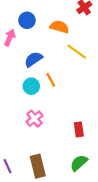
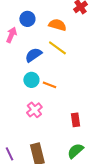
yellow line: (77, 52) -> (57, 48), moved
orange line: (51, 80) -> (49, 85), moved, turned -40

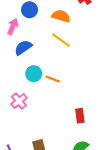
blue semicircle: (33, 55) -> (23, 47), moved
pink cross: (34, 110) -> (19, 101), moved

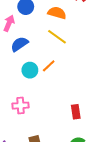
orange line: (53, 79) -> (49, 66), moved, turned -64
pink cross: (19, 101) -> (21, 106), moved, turned 35

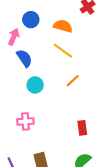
blue semicircle: (19, 44) -> (24, 58), turned 90
orange line: (49, 66) -> (73, 81), moved

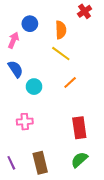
orange semicircle: (63, 26) -> (61, 30), turned 72
blue semicircle: (24, 58) -> (15, 69), moved
red rectangle: (82, 128) -> (79, 128), size x1.5

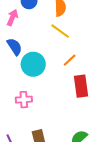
cyan circle: (34, 87) -> (33, 64), size x1.5
red rectangle: (79, 128) -> (81, 86), moved

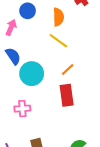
red rectangle: (81, 86) -> (67, 95), moved

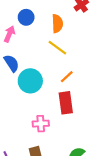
pink cross: (22, 109) -> (41, 124), moved

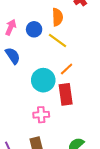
blue circle: (26, 17) -> (34, 29), moved
cyan circle: (30, 81) -> (43, 80), moved

